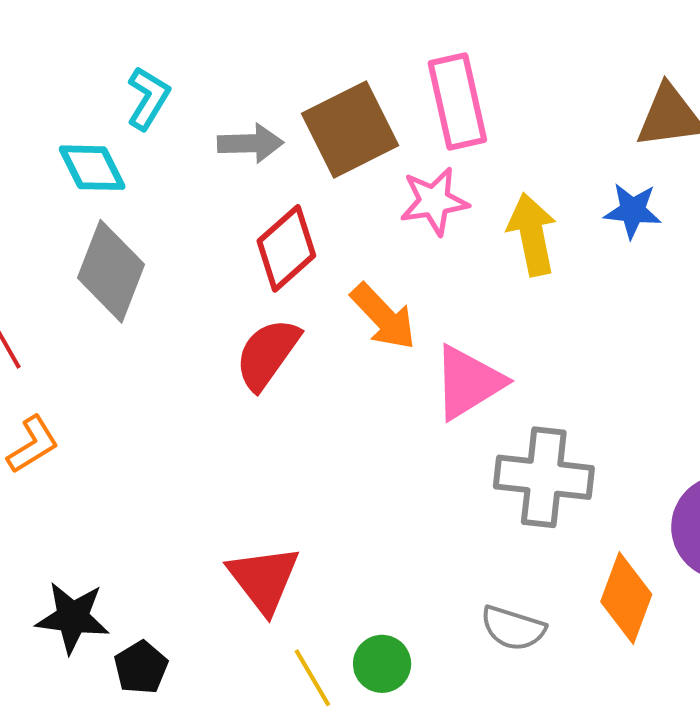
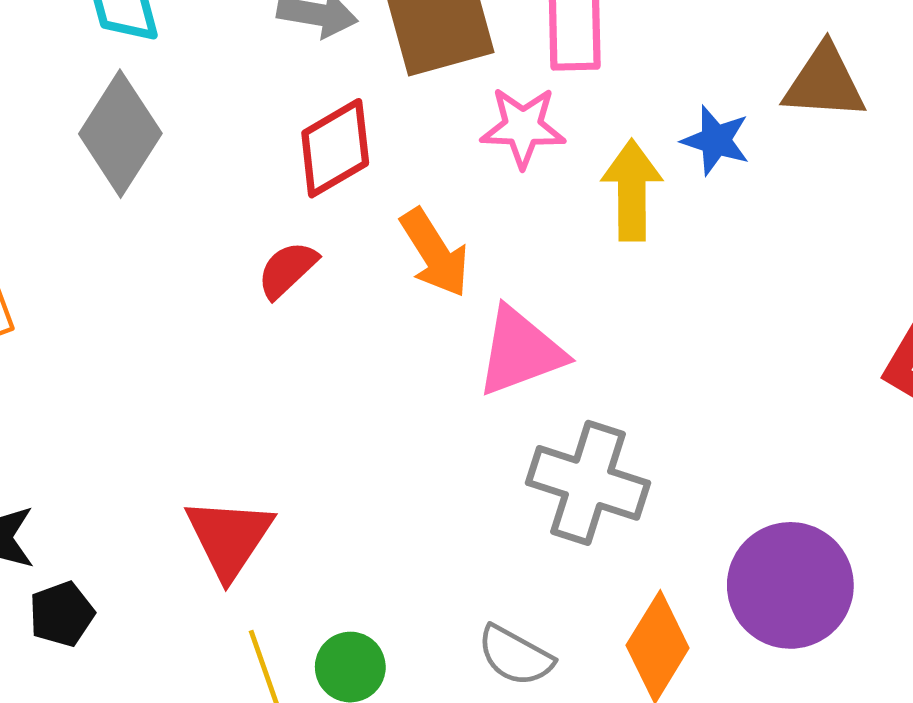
blue star: (632, 211) -> (716, 140), moved
red semicircle: (267, 354) -> (287, 270), size x0.7

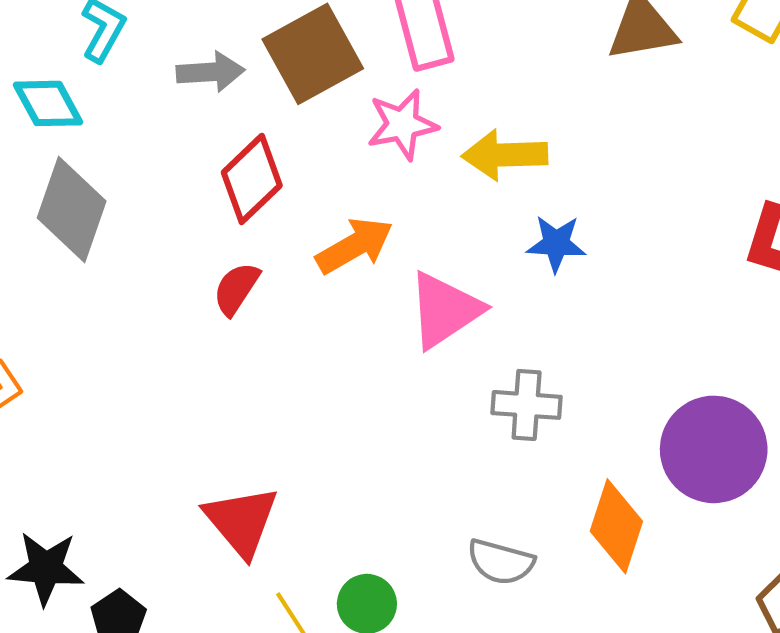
blue star: (716, 140) -> (556, 244), moved
yellow arrow: (632, 190) -> (505, 155), turned -78
orange arrow: (435, 253) -> (354, 246), turned -74
gray cross: (588, 483) -> (527, 405), size x0.7

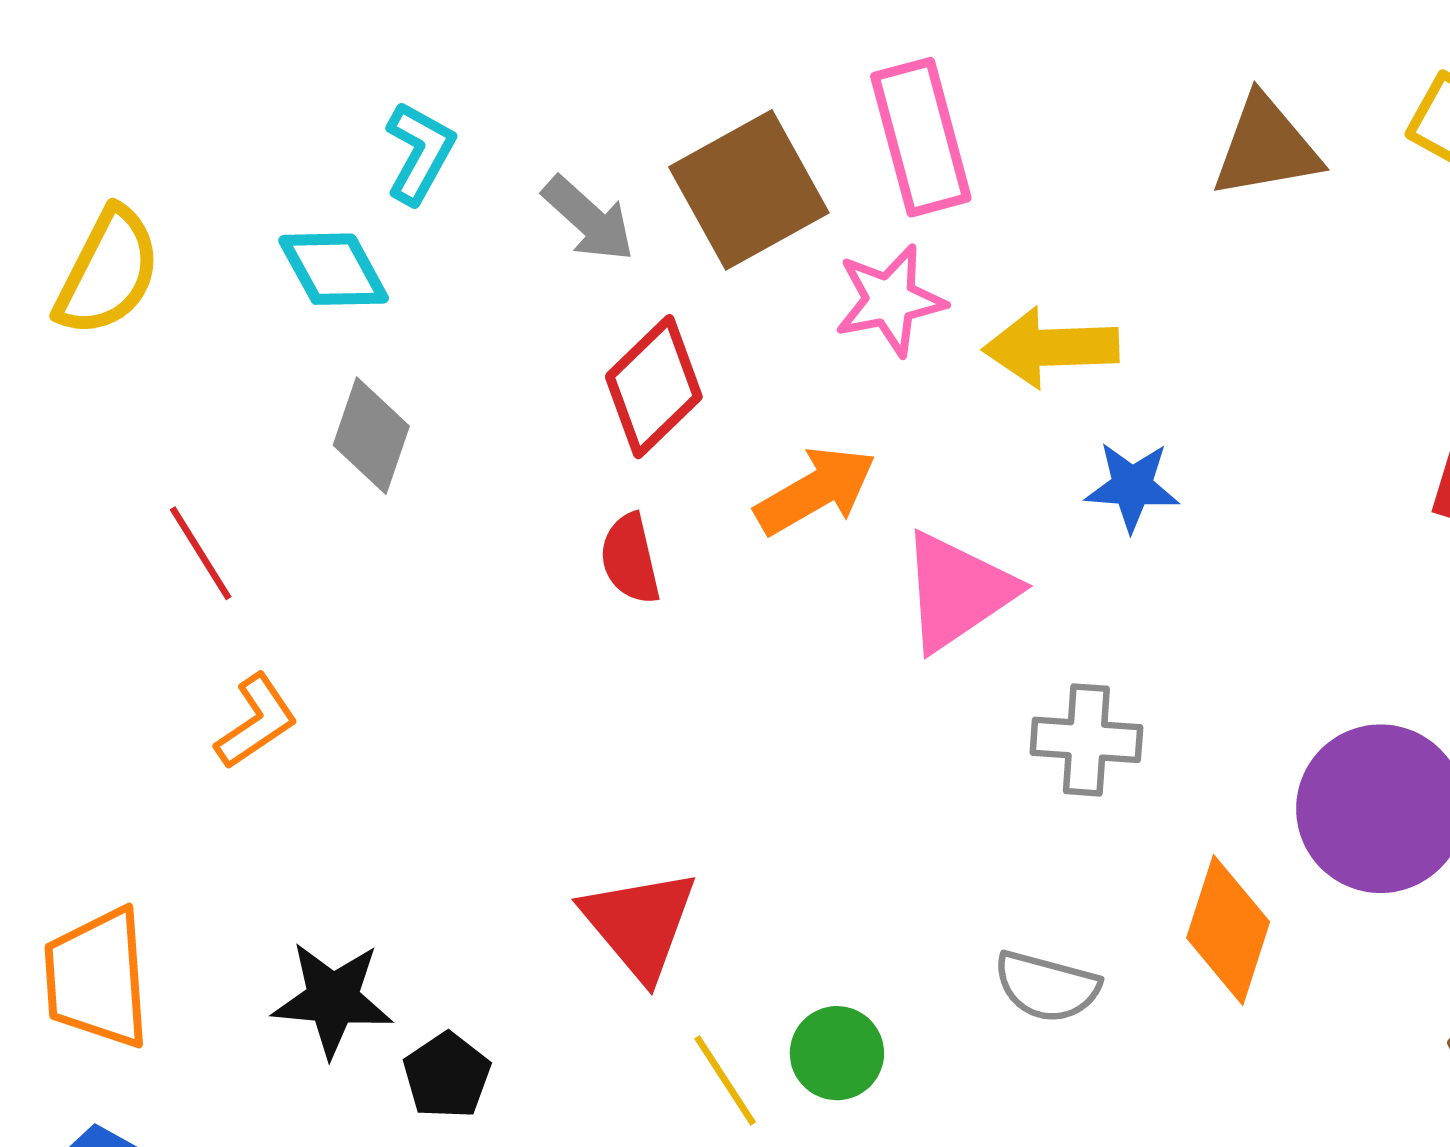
gray arrow: (210, 72) -> (588, 219), turned 46
gray diamond: (72, 210) -> (371, 436), size x0.7
red semicircle: (236, 289) -> (630, 559), turned -46

